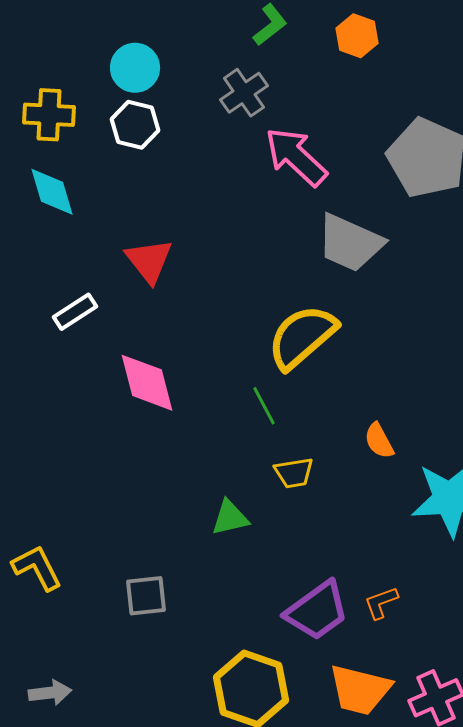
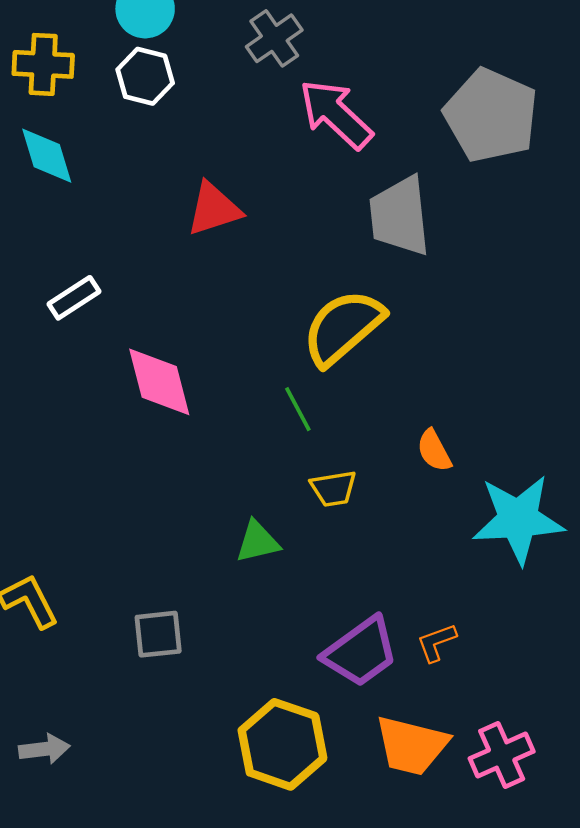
gray trapezoid: (350, 243) -> (400, 216), turned 60
red triangle: (149, 261) -> (214, 209), moved, turned 50

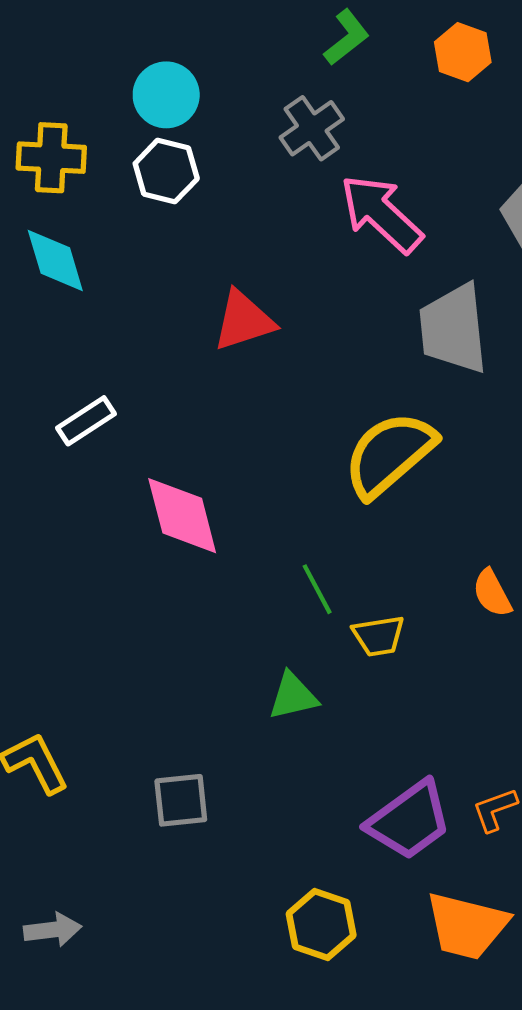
green line: (298, 409) -> (317, 589), moved
yellow hexagon: (282, 744) -> (321, 925), size x0.7

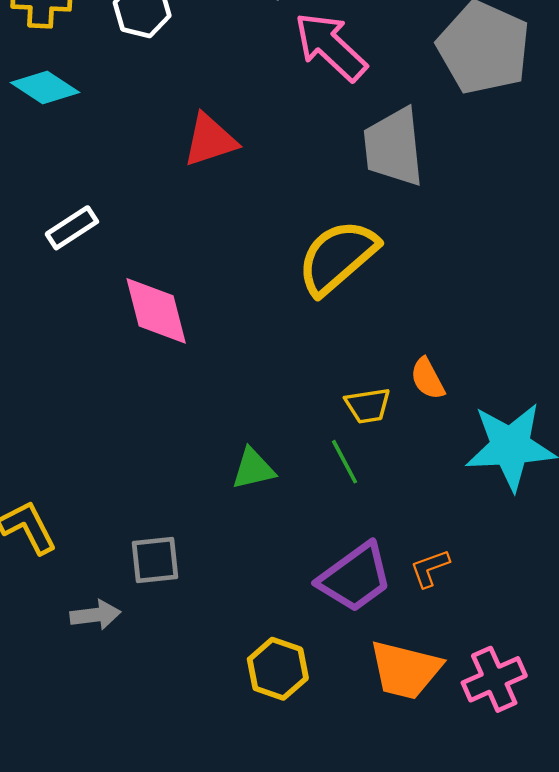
cyan diamond: (55, 261) -> (45, 87), turned -40
green line: (317, 589) -> (344, 462), moved
yellow trapezoid: (379, 636) -> (368, 406), moved
gray arrow: (53, 930) -> (95, 615), moved

